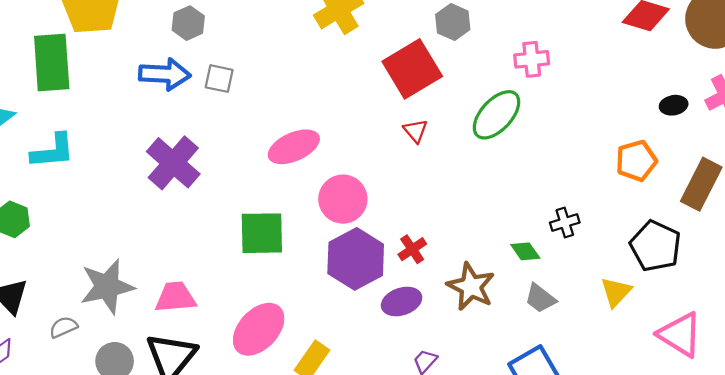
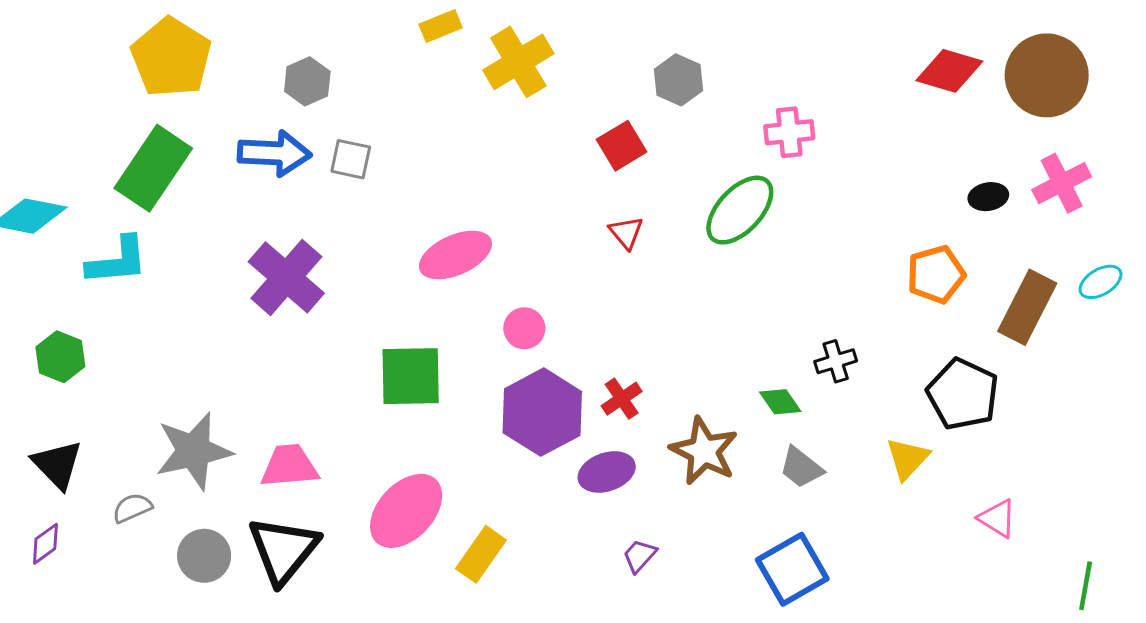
green rectangle: (52, 63) -> (153, 168), moved, turned 38
red square: (412, 69) -> (622, 146), size x0.6
pink circle: (343, 199) -> (524, 328), size x0.6
pink triangle: (680, 335) -> (997, 518), size x0.6

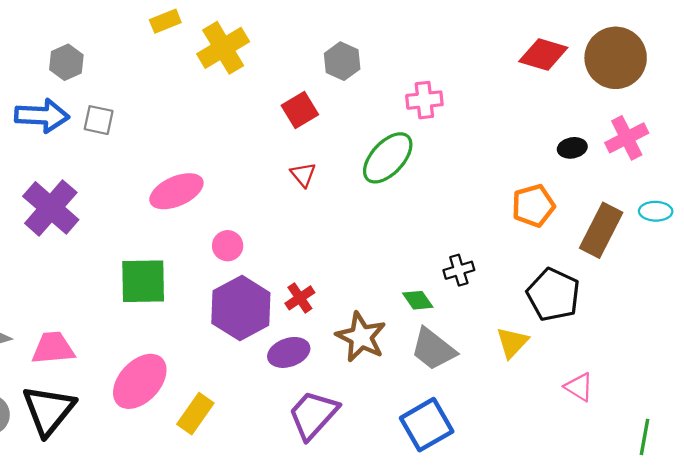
cyan ellipse: (1101, 282) -> (656, 211), turned 32
gray trapezoid: (801, 467) -> (433, 349), size x1.4
purple trapezoid: (640, 556) -> (313, 415), size x2.0

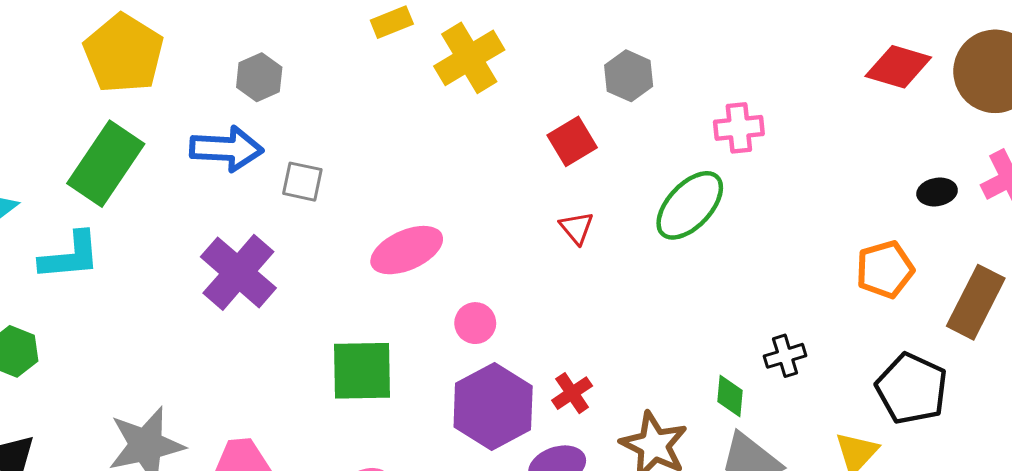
gray square: (99, 120) -> (302, 182), moved
green diamond: (418, 300) -> (730, 396), turned 40

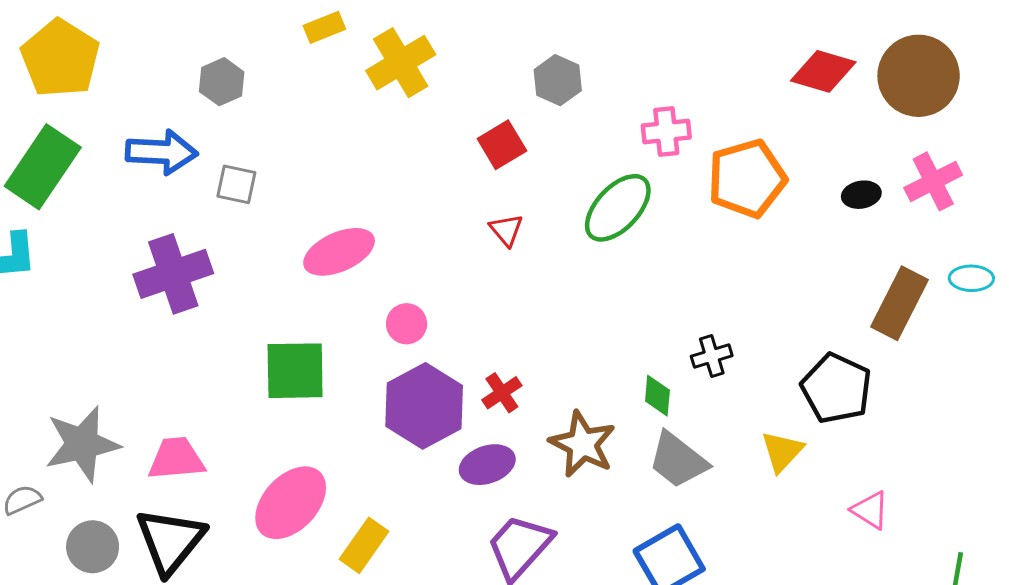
gray hexagon: (259, 77) -> (222, 82), moved
orange pentagon: (885, 269) -> (747, 179), moved, size x1.4
purple cross: (238, 272) -> (173, 274), turned 30

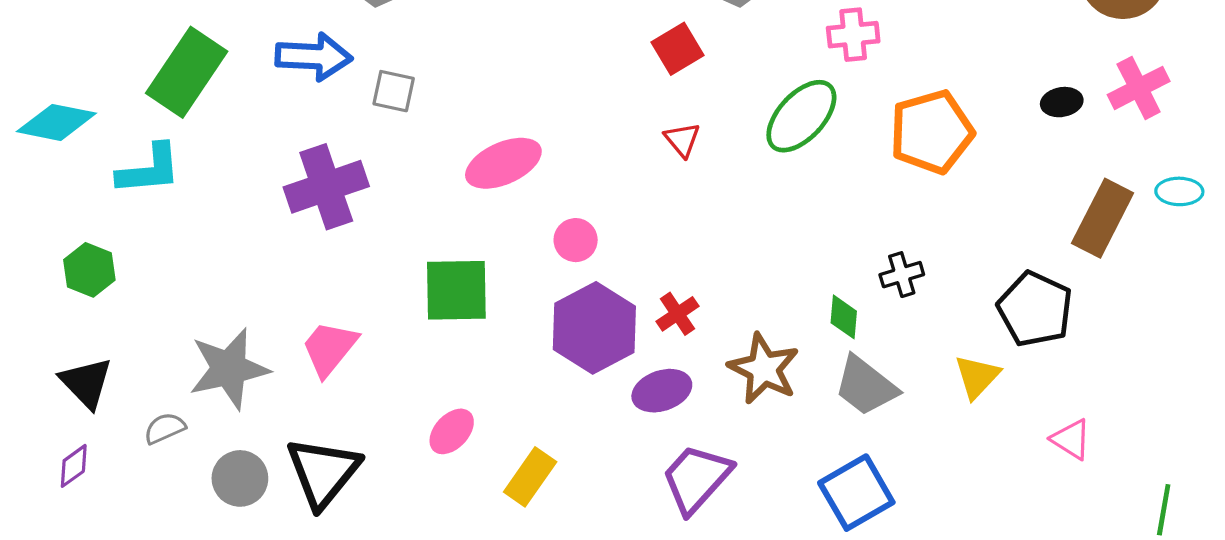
orange pentagon: (747, 179) -> (932, 132), moved
pink trapezoid: (176, 459) -> (329, 348), moved, turned -46
pink ellipse: (291, 503) -> (452, 431), size x0.6

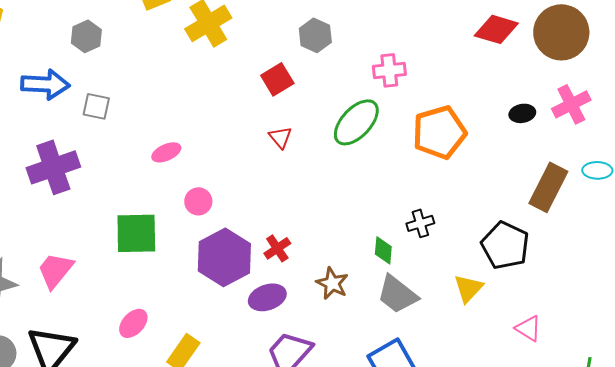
pink ellipse: (503, 163) -> (166, 152), size x0.6
pink circle: (576, 240) -> (198, 201), moved
brown star: (764, 369) -> (332, 283), size x0.7

